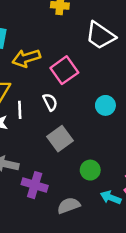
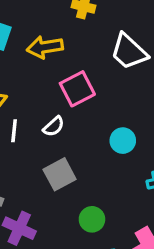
yellow arrow: (26, 58) -> (45, 47), moved
white semicircle: (50, 102) -> (54, 126), turned 66

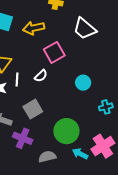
gray square: (60, 174) -> (33, 109), moved
green circle: (92, 219) -> (66, 131), size x1.6

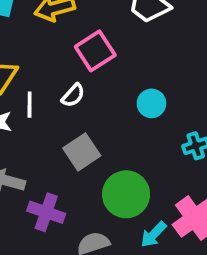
gray square: (33, 109) -> (82, 152), moved
cyan arrow: (80, 154) -> (153, 234), turned -70

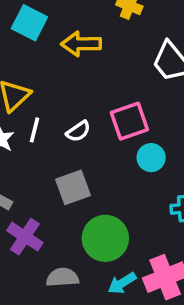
pink square: (95, 51) -> (129, 121), moved

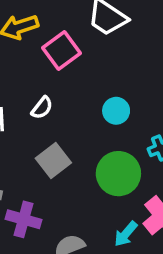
pink square: (129, 121) -> (61, 50), moved
green circle: (105, 238) -> (118, 174), moved

